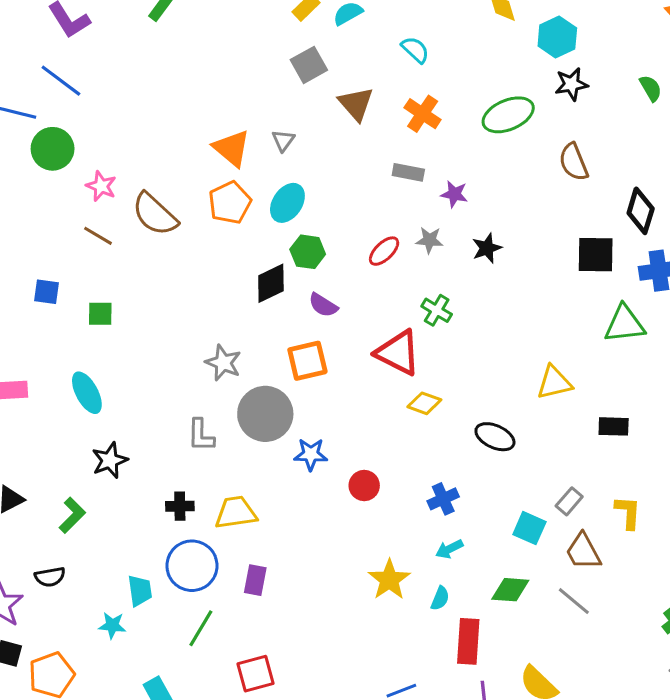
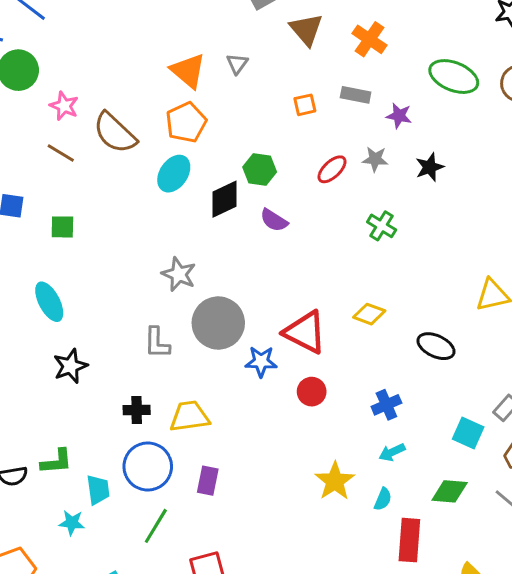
green ellipse: (508, 115) -> (454, 77), moved, turned 45
cyan ellipse: (287, 203) -> (174, 174), moved
red triangle: (398, 353) -> (305, 332), moved
orange square: (307, 361) -> (305, 105), moved, size x0.6
green L-shape: (72, 515) -> (56, 462), moved, turned 40

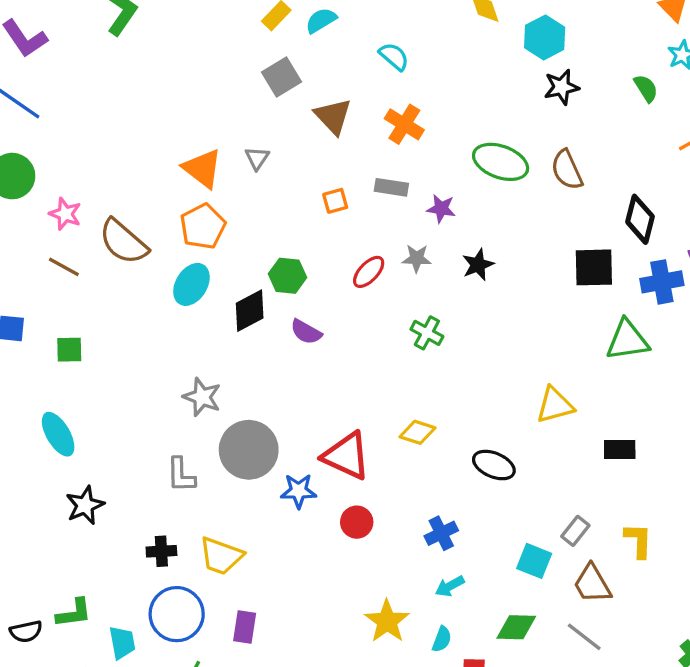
yellow trapezoid: (190, 416) -> (221, 556), turned -150

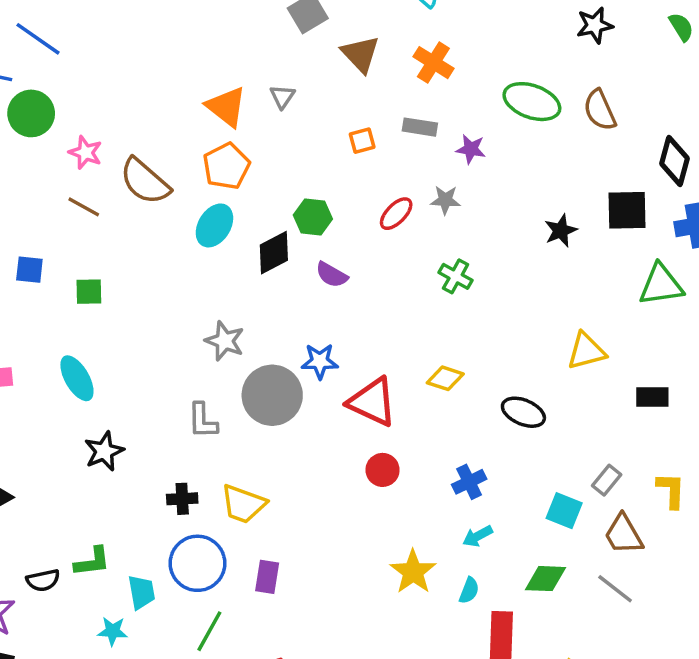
black star: (478, 265) -> (561, 231), moved
blue star: (299, 491) -> (320, 361), moved

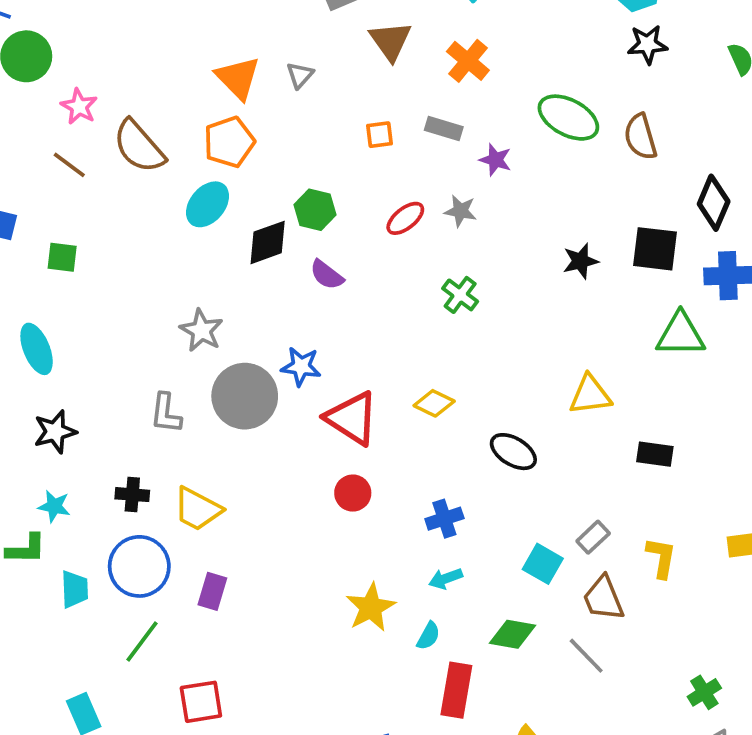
cyan star: (113, 631) -> (54, 506), moved

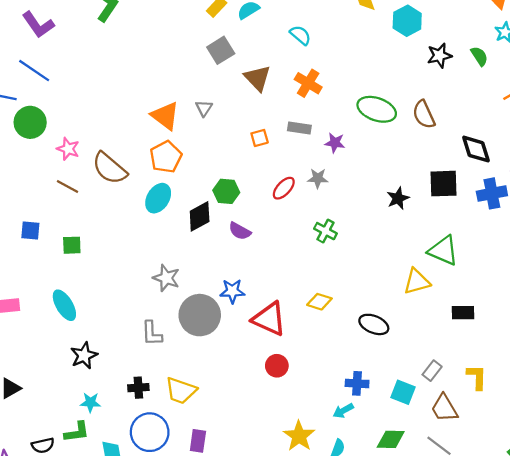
black star: (648, 44) -> (439, 56), moved
black diamond: (714, 203) -> (476, 149), turned -32
green triangle: (681, 334) -> (443, 251), moved, turned 32
blue cross: (444, 519) -> (357, 383), moved, turned 30

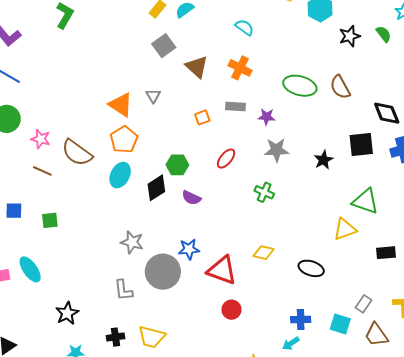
cyan semicircle: (300, 35) -> (244, 27), moved
gray star: (318, 178) -> (276, 150), moved, size x1.4
cyan ellipse: (64, 305) -> (30, 269), moved

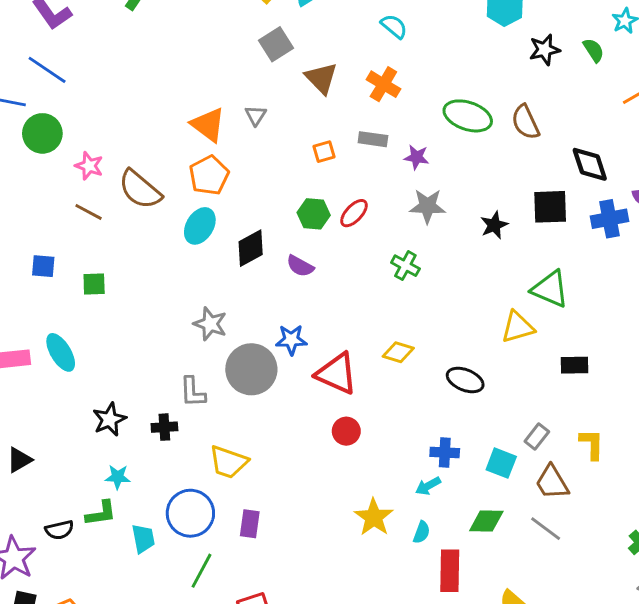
green hexagon: (177, 165) -> (314, 214), moved
black cross: (115, 337) -> (164, 427), moved

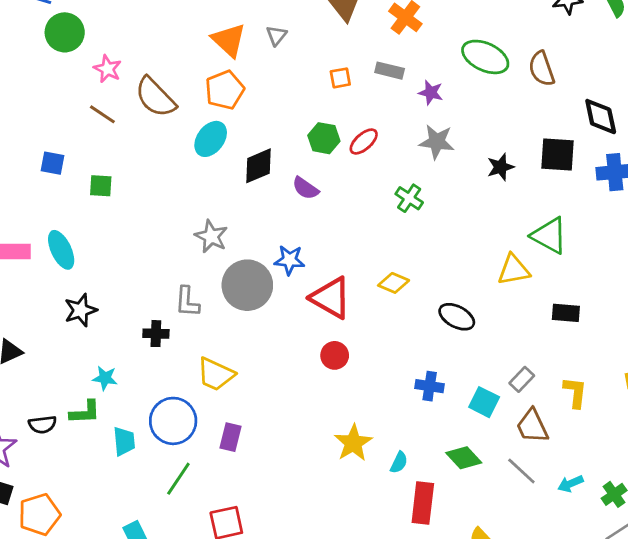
black star: (109, 419) -> (81, 310), moved
cyan arrow: (428, 486) -> (570, 484), moved
green diamond: (486, 521) -> (464, 458), turned 40

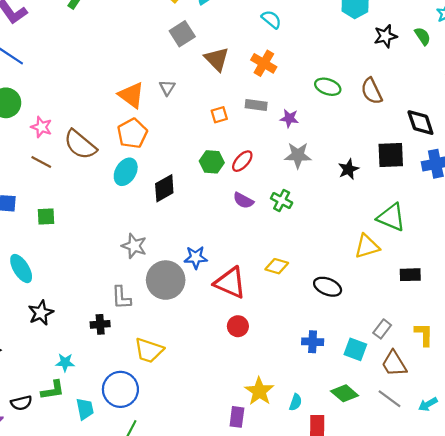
green ellipse: (485, 57) -> (328, 87), size x0.7
purple semicircle: (305, 188) -> (243, 200), moved
purple rectangle: (231, 437) -> (237, 417), moved

